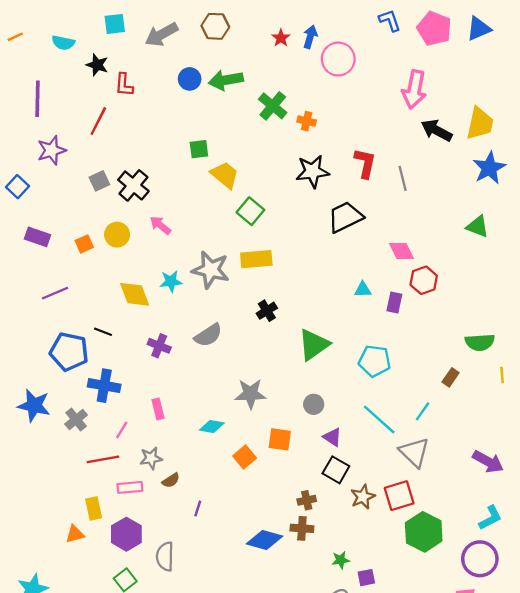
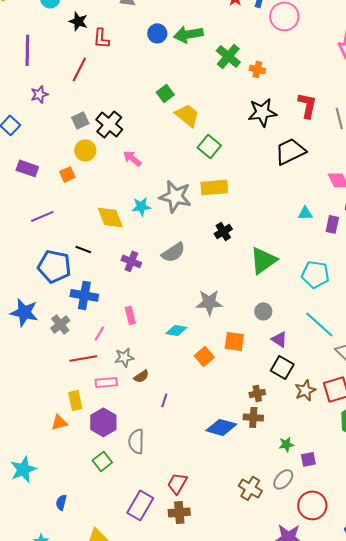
green square: (199, 149) -> (165, 93), turned -30
purple star: (51, 150) -> (39, 94), size x0.7
yellow circle: (117, 235) -> (85, 150), moved

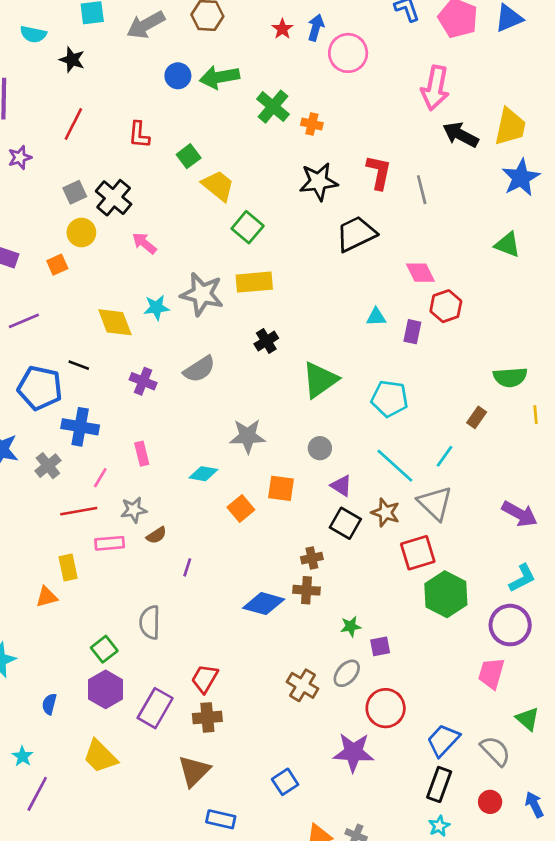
red L-shape: (101, 38) -> (139, 135), moved
brown star: (305, 390) -> (386, 513), moved, turned -30
purple hexagon: (103, 422) -> (106, 689), moved

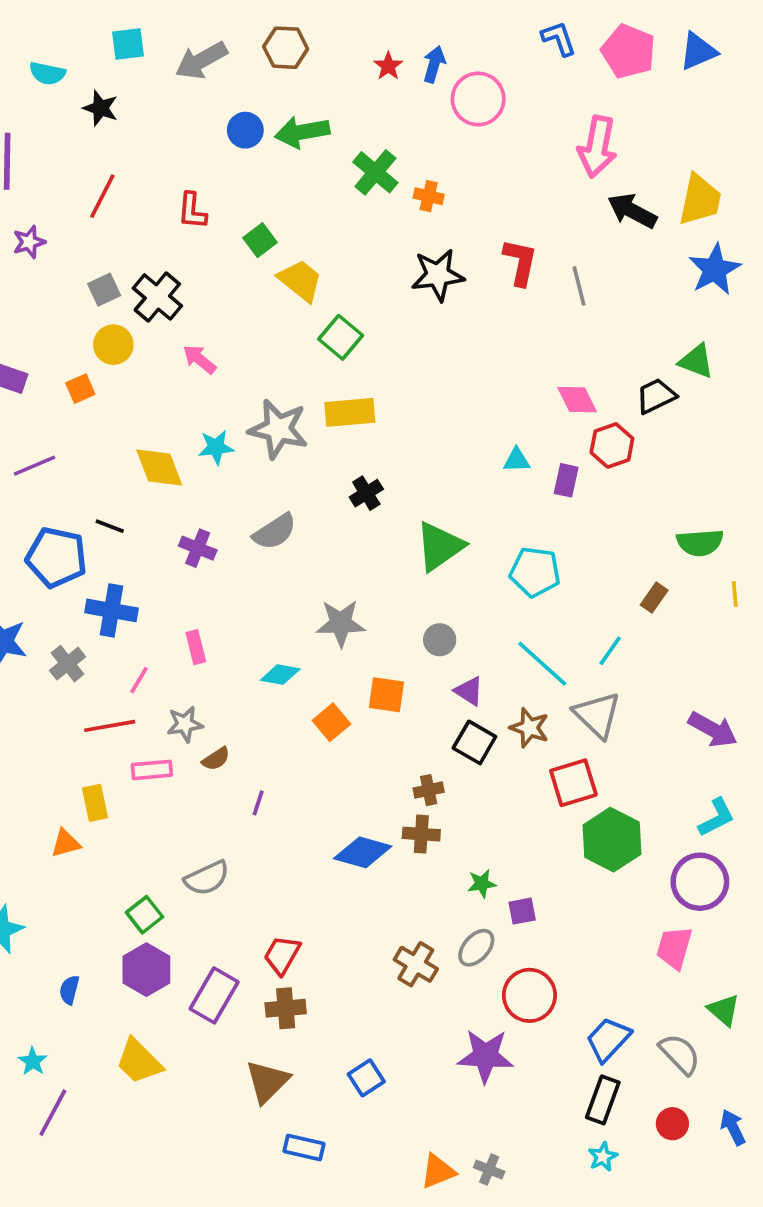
black trapezoid: (356, 234) -> (656, 396), moved, size x0.7
gray semicircle: (150, 622) -> (207, 878), turned -116
blue square: (285, 782) -> (366, 1078), moved

